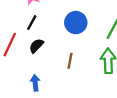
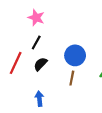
blue circle: (76, 23) -> (75, 55), moved

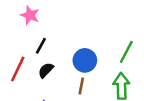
pink star: (36, 18) -> (30, 15), moved

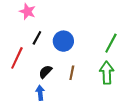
blue circle: (85, 60) -> (63, 41), moved
black semicircle: (46, 70) -> (45, 72), moved

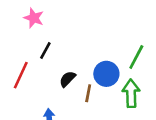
blue circle: (63, 41) -> (106, 74), moved
black semicircle: (45, 72) -> (67, 79), moved

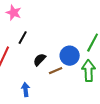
brown line: (88, 93) -> (56, 71), turned 56

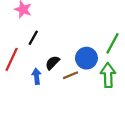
blue arrow: (26, 90) -> (37, 76), moved

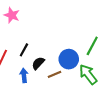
black line: (33, 38) -> (24, 50), moved
green arrow: (108, 75) -> (88, 74), turned -35

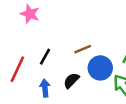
black semicircle: (38, 63) -> (71, 81), moved
brown line: (54, 74) -> (83, 49), moved

